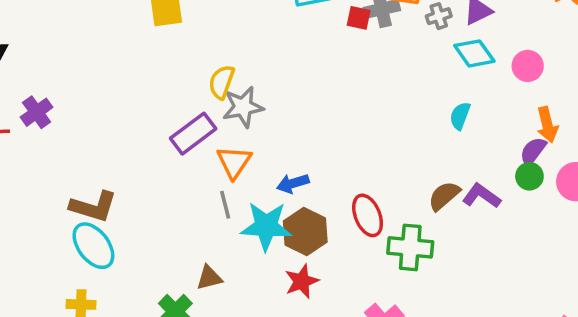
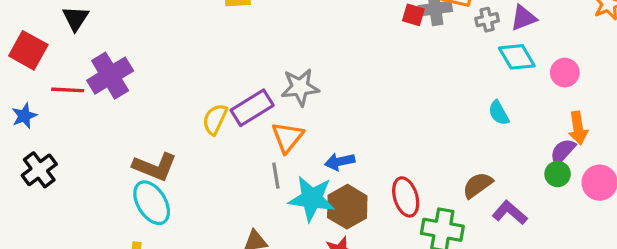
yellow semicircle: (222, 82) -> (215, 119), moved
purple cross: (37, 112) -> (110, 76), size x1.5
cyan semicircle: (460, 116) -> (499, 113), turned -55
purple L-shape: (481, 196) -> (510, 213), moved

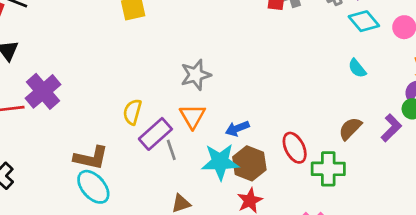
purple rectangle: (252, 108) -> (155, 134), moved
gray line: (276, 176) -> (171, 150), moved
purple L-shape: (510, 213) -> (391, 128), moved, turned 104

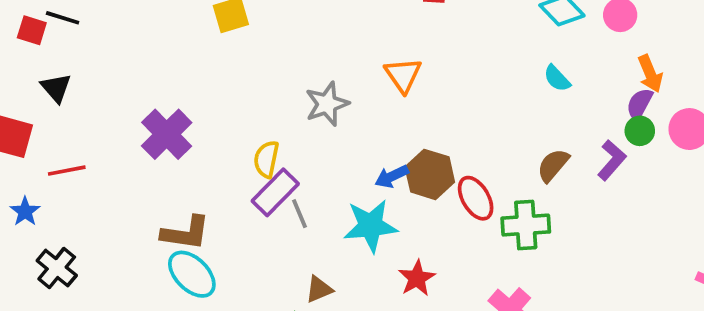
purple cross: (43, 91) -> (167, 134), moved
yellow semicircle: (132, 112) -> (266, 159), moved
orange triangle: (192, 116) -> (403, 75), moved
brown hexagon: (249, 163) -> (430, 174), moved

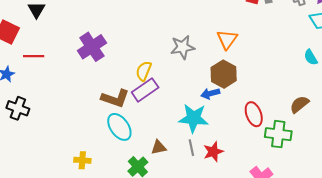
brown hexagon: (430, 174) -> (224, 74), moved
gray line: (300, 214) -> (191, 148), moved
brown L-shape: (186, 233) -> (115, 98), moved
black cross: (57, 268) -> (18, 108), turned -30
cyan ellipse: (192, 274) -> (119, 127), moved

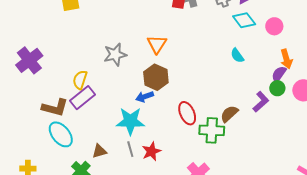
brown semicircle: (299, 104) -> (229, 114), moved

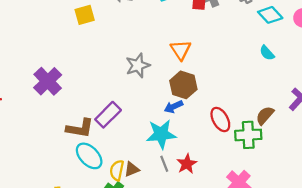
yellow semicircle: (80, 80) -> (117, 170), moved

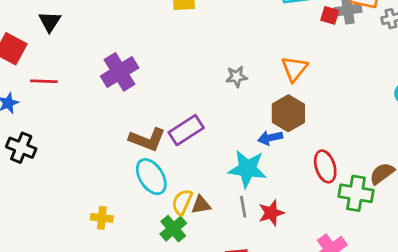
gray star: (138, 65) -> (237, 77), size x0.7

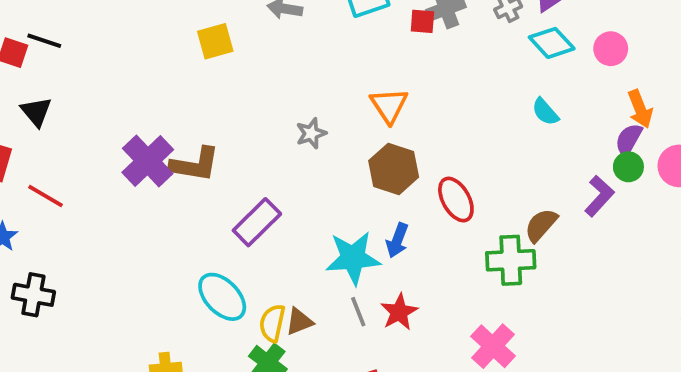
red line: (44, 81) -> (45, 196), turned 40
blue arrow: (270, 138) -> (397, 240), moved, turned -45
brown L-shape: (147, 139) -> (195, 164), moved
red ellipse: (325, 166) -> (456, 200), moved

